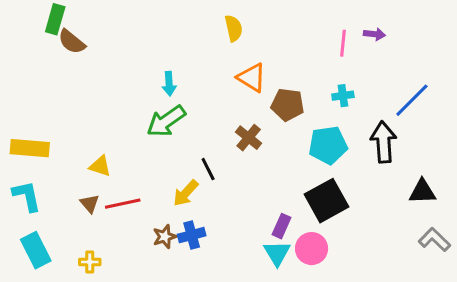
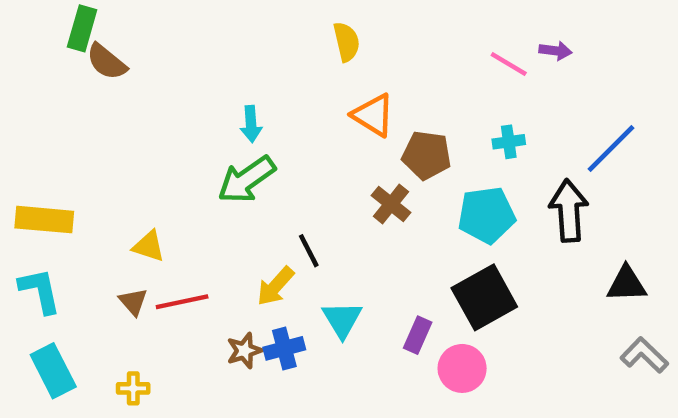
pink line: (343, 43) -> (509, 64), turned -65
brown cross: (249, 138) -> (391, 204), moved
cyan triangle: (277, 253) -> (342, 320), moved

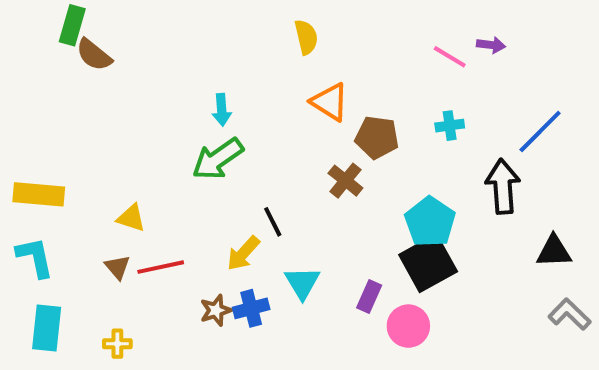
cyan pentagon: (487, 215) -> (430, 222), moved, turned -30
cyan rectangle: (53, 371) -> (47, 328), turned 33

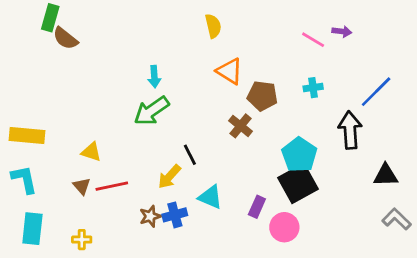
cyan triangle: (302, 283) -> (210, 197), turned -36

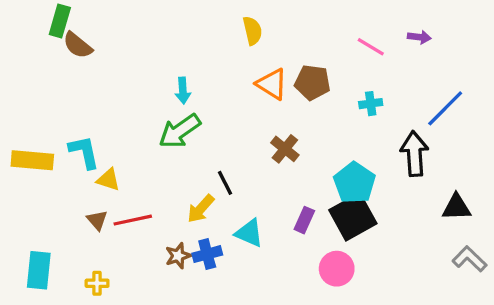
purple arrow: (342, 31) -> (419, 37), moved
brown pentagon: (262, 96) -> (312, 82), moved
cyan L-shape: (24, 179) -> (84, 152), moved
purple rectangle: (257, 207) -> (304, 220), moved

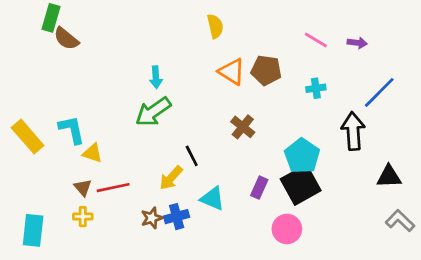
purple arrow: (419, 37) -> (357, 43), moved
yellow rectangle: (32, 160) -> (28, 137), turned 44
yellow cross: (97, 283) -> (83, 217), moved

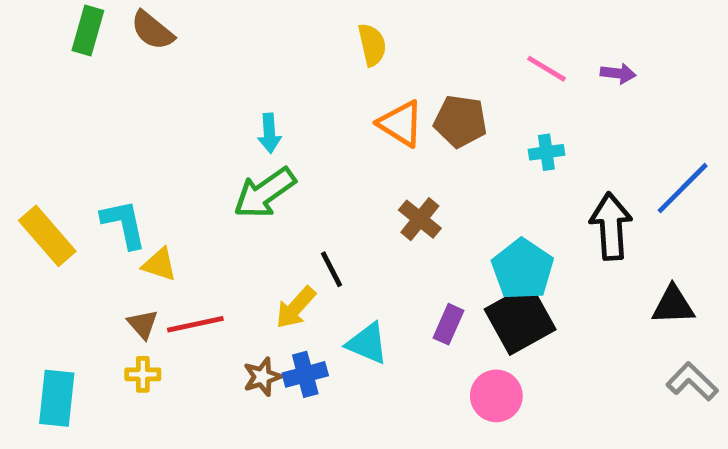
brown semicircle: (66, 39) -> (152, 30), moved
blue line: (379, 92) -> (683, 188), moved

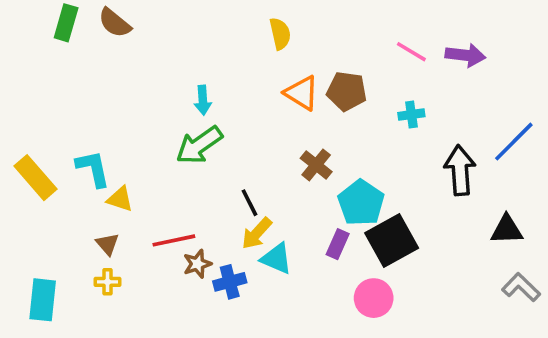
purple arrow: (618, 73) -> (465, 55), size x1.5
cyan pentagon: (523, 269) -> (361, 203), moved
yellow arrow: (296, 308) -> (257, 233), moved
red line: (195, 324) -> (174, 240), moved
brown star: (262, 377) -> (197, 264), moved

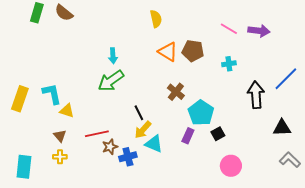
yellow rectangle: (35, 178) -> (20, 99), turned 60
black square: (392, 240) -> (218, 134), size x0.5
pink circle: (374, 298) -> (231, 166), moved

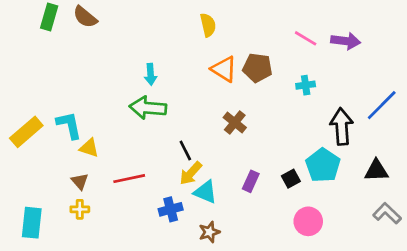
green arrow: (111, 81) -> (148, 108), turned 40
yellow rectangle: (20, 99) -> (26, 132), turned 30
cyan pentagon: (201, 113) -> (323, 165), moved
brown star: (110, 147) -> (209, 232), moved

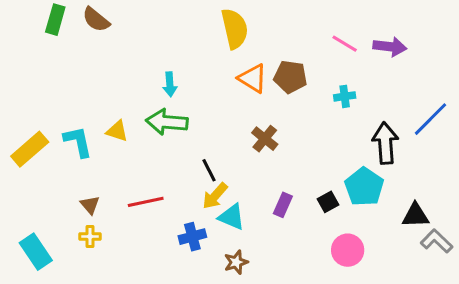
yellow semicircle: (208, 25) -> (235, 29), size x1.5
yellow triangle: (89, 148) -> (117, 131), moved
black triangle: (376, 171) -> (415, 215), moved
cyan rectangle: (32, 223) -> (36, 252), turned -40

